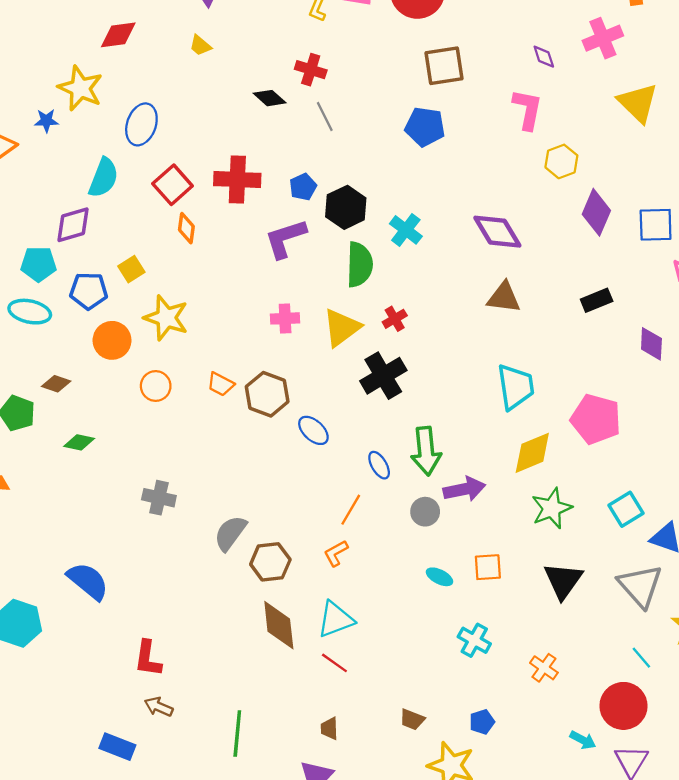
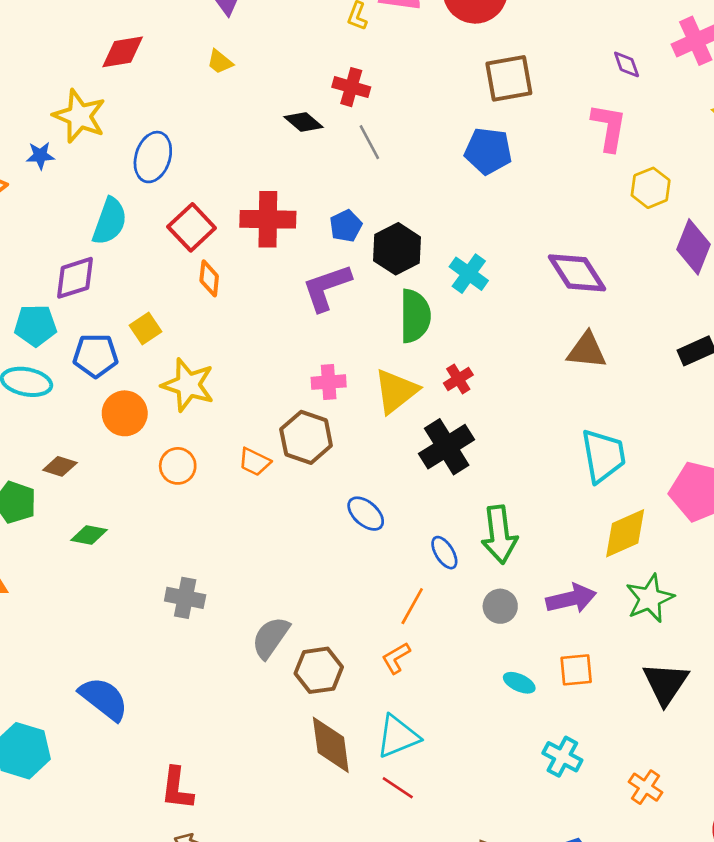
brown hexagon: (267, 394) -> (306, 437), moved
purple arrow: (464, 489) -> (571, 599), moved

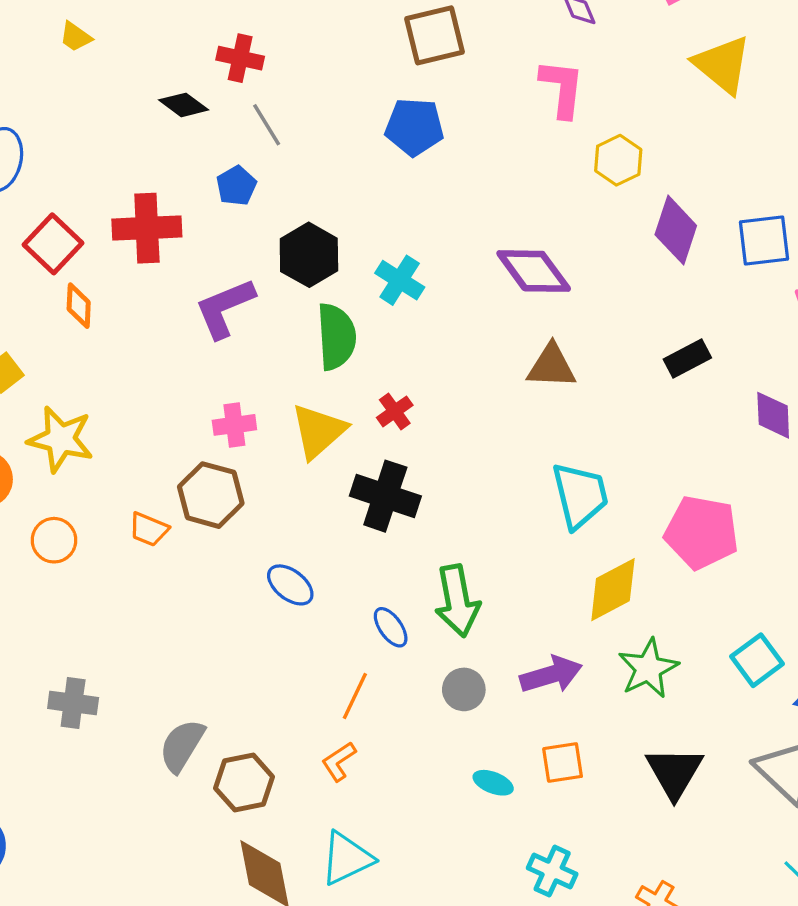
blue pentagon: (346, 226) -> (236, 186), moved
black cross: (447, 447) -> (385, 496), turned -36

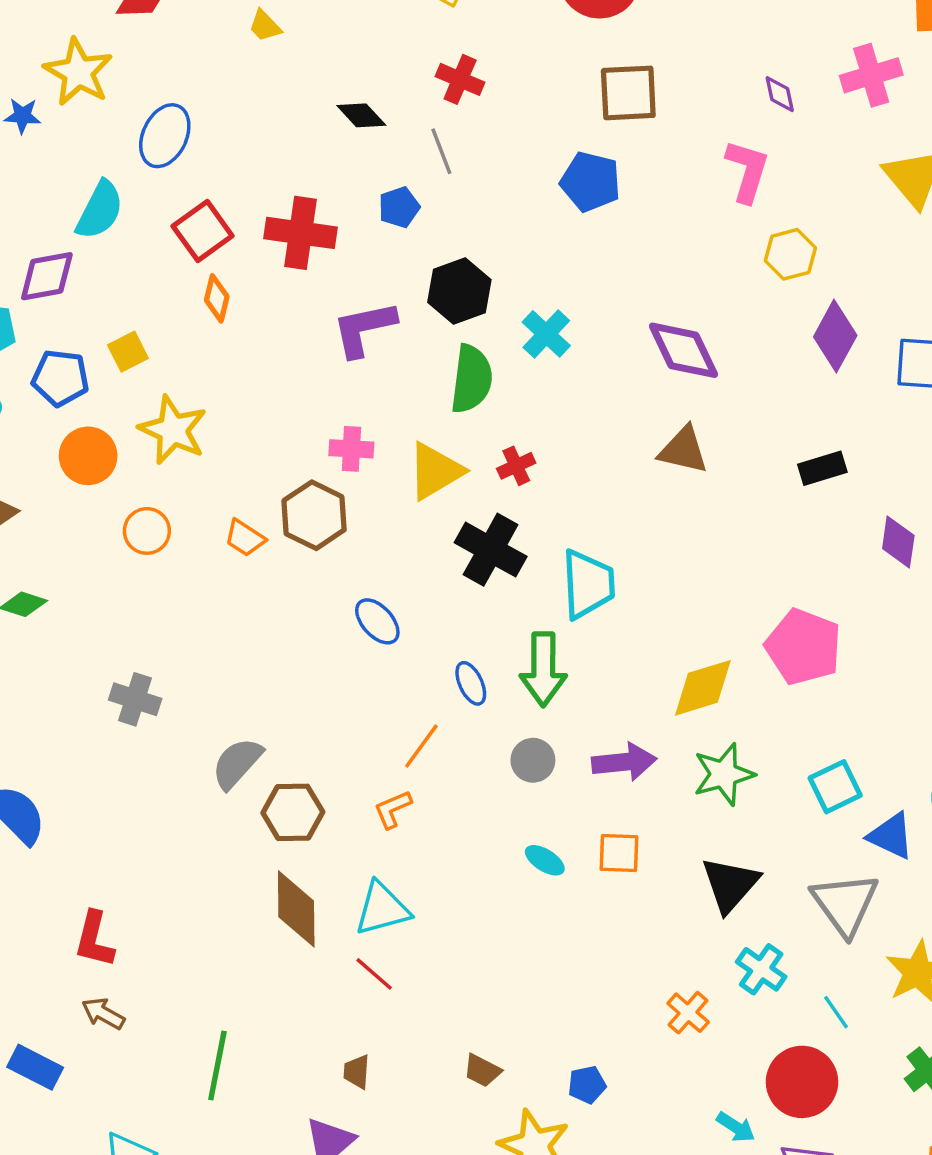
red cross: (240, 58) -> (460, 79), moved
cyan trapezoid: (580, 495) -> (588, 584), moved
cyan cross: (552, 871) -> (761, 969), moved

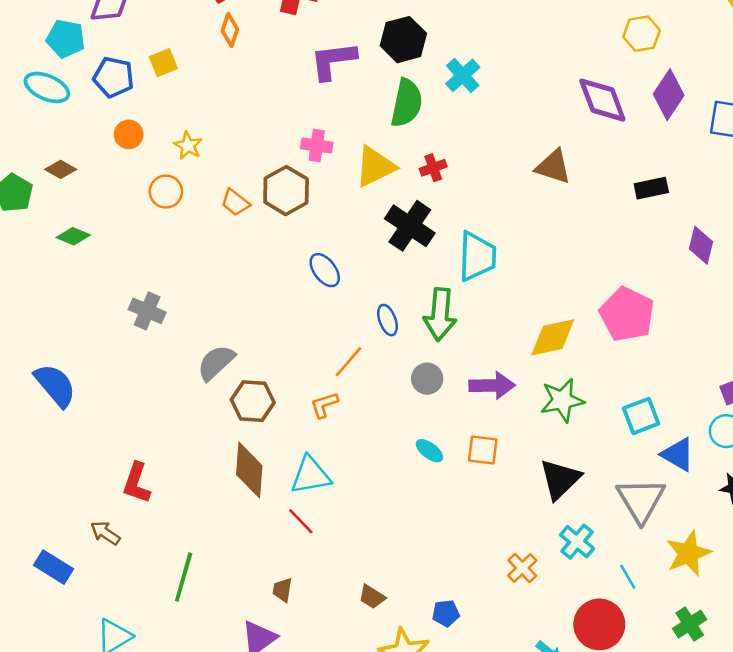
purple diamond: (684, 350) -> (602, 100), moved
yellow star: (173, 430) -> (188, 146), moved, size x0.6
orange circle: (88, 456) -> (129, 134), size x0.7
red L-shape: (94, 939) -> (136, 483), moved

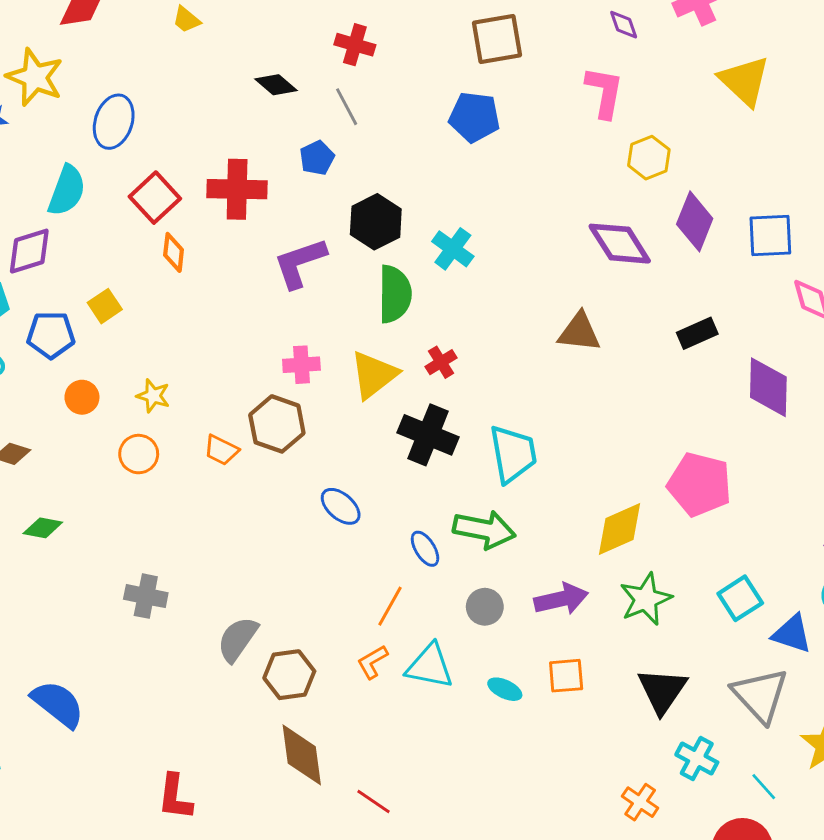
purple diamond: (701, 245) -> (768, 387), size x1.4
green arrow: (440, 314) -> (484, 530), turned -72
cyan triangle: (311, 475) -> (430, 666), moved, turned 33

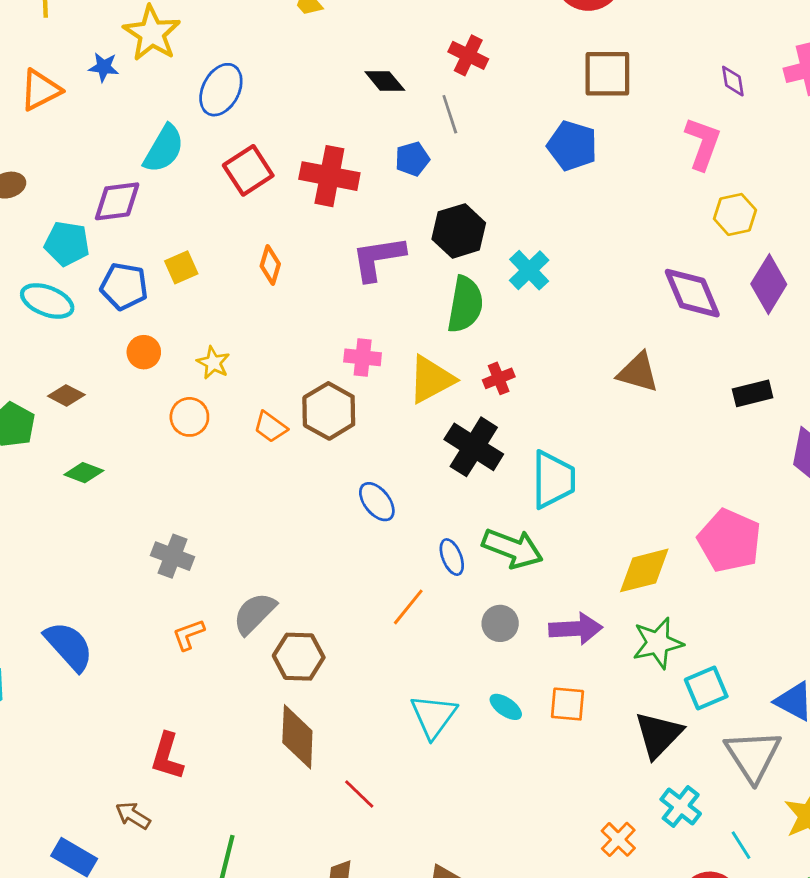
orange diamond: (174, 252) -> (270, 265), moved
cyan square: (740, 598) -> (706, 688), moved
orange L-shape: (372, 662) -> (189, 635), moved
cyan triangle: (430, 666) -> (433, 716), moved, turned 45

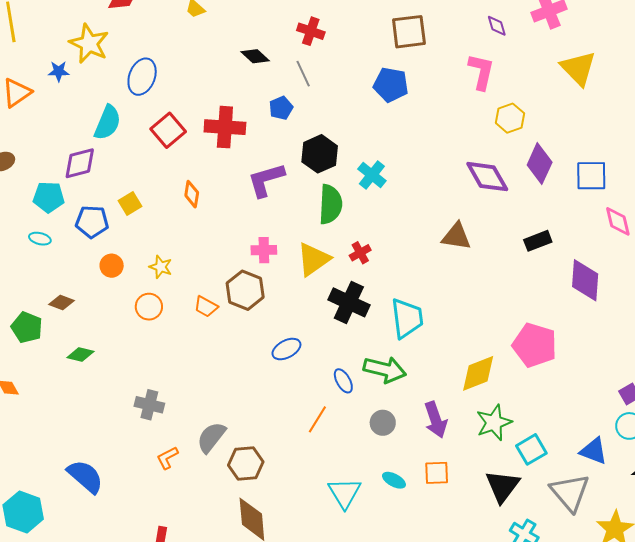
cyan ellipse: (47, 301) -> (40, 239), size x0.6
blue ellipse: (377, 502) -> (286, 349), turned -72
purple arrow: (576, 629) -> (436, 420), turned 81

